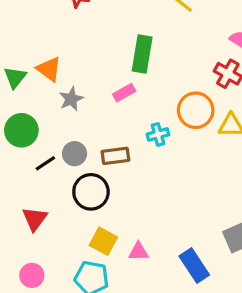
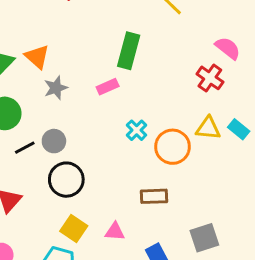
orange circle: (196, 110) -> (173, 147), moved
cyan cross: (158, 134) -> (137, 130), turned -35
brown rectangle: (115, 156) -> (154, 196), moved
pink triangle: (138, 252) -> (115, 232), moved

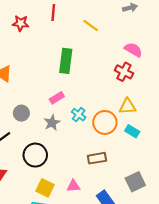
pink rectangle: (108, 87) -> (57, 98), moved
gray star: (56, 88) -> (52, 123), moved
cyan rectangle: (239, 129) -> (132, 131), moved
gray circle: (54, 141) -> (21, 113), moved

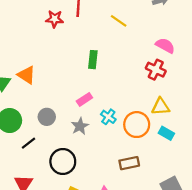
red star: (21, 23) -> (55, 19), moved
green rectangle: (66, 61) -> (93, 60), size x0.7

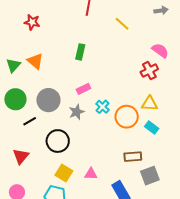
red star: (55, 19) -> (32, 22), moved
green rectangle: (93, 60) -> (80, 52), moved
red cross: (156, 70) -> (149, 71), turned 30
gray circle: (47, 117) -> (48, 100), size x1.5
brown rectangle: (129, 163) -> (133, 157), moved

